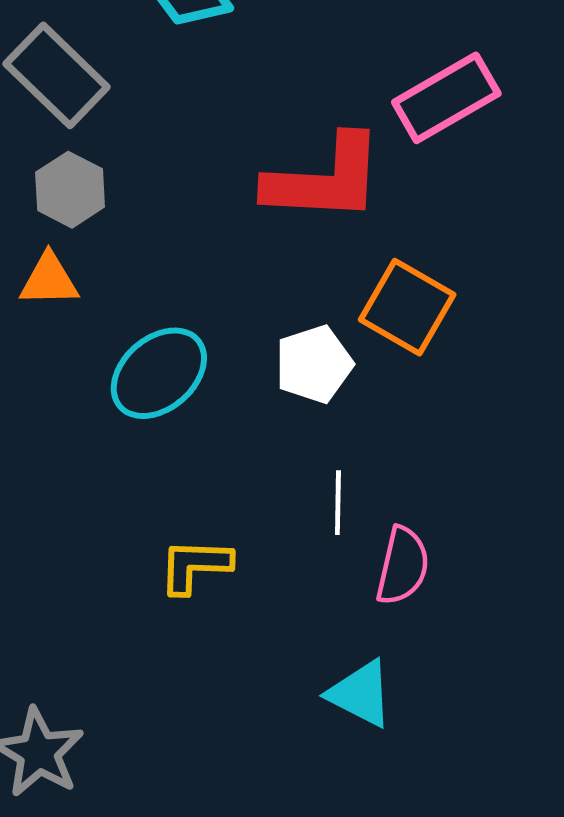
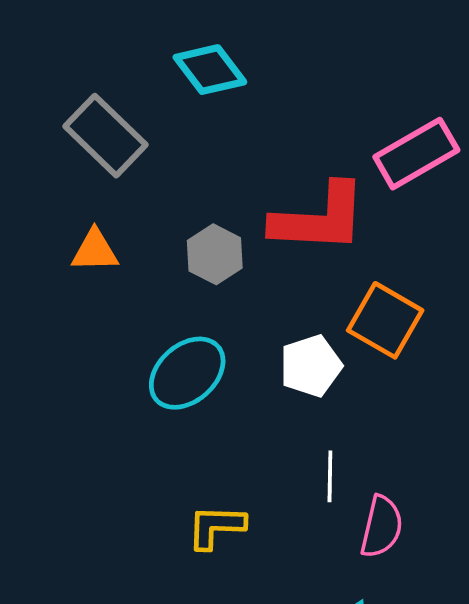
gray hexagon: (70, 190) -> (215, 254), moved
orange triangle: (49, 280) -> (95, 251), moved

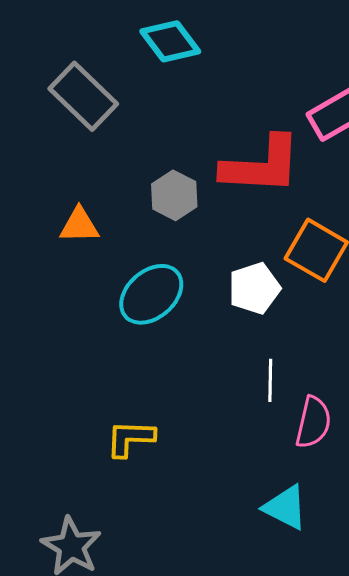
orange triangle: (95, 251) -> (79, 225), moved
yellow L-shape: (216, 527) -> (130, 438), moved

